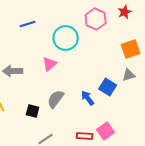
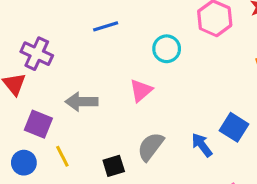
cyan circle: (66, 38) -> (167, 49), size x0.7
black square: (33, 111) -> (114, 166), turned -32

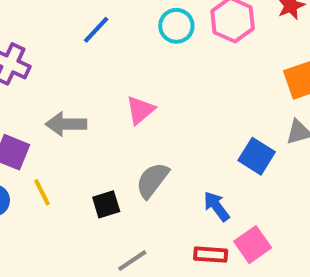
blue line: (106, 26) -> (96, 30), turned -30
cyan circle: (167, 49) -> (176, 26), moved
blue arrow: (202, 145) -> (217, 206), moved

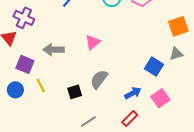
blue arrow: (217, 206) -> (133, 93), turned 98
pink square: (253, 245) -> (160, 98), moved
red rectangle: (211, 255) -> (130, 118), turned -49

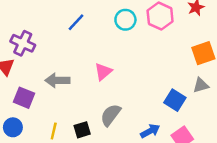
yellow line: (41, 86) -> (54, 131), moved, turned 40

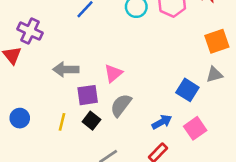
pink triangle: (103, 72) -> (113, 73), moved
purple square: (24, 98) -> (88, 95), moved, turned -30
black square: (82, 130) -> (91, 121), turned -35

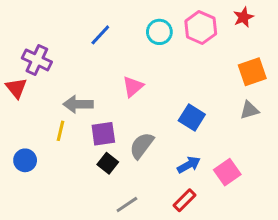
pink triangle: (113, 73) -> (133, 87), moved
blue square: (187, 90) -> (192, 118), moved
yellow line: (62, 122) -> (60, 131), moved

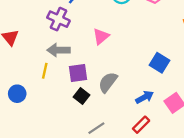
purple cross: (37, 60) -> (58, 19), moved
blue square: (192, 118) -> (159, 63), moved

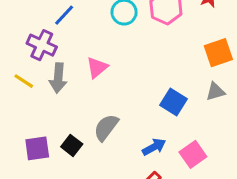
gray arrow: (58, 50) -> (58, 78), moved, turned -85
yellow line: (45, 71) -> (24, 81), moved, turned -70
purple square: (78, 73) -> (37, 148), moved

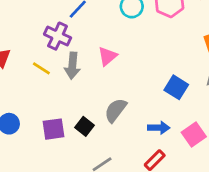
blue arrow: (154, 147) -> (159, 128), turned 30

